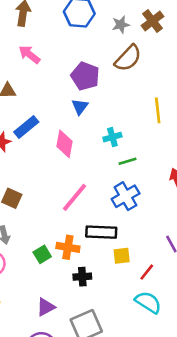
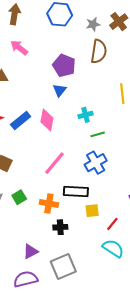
brown semicircle: (128, 58) -> (99, 51), turned -35
blue rectangle: (26, 127) -> (21, 120), moved
green square: (42, 254) -> (19, 197), moved

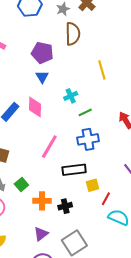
blue cross: (96, 163) -> (88, 139), turned 30
orange cross: (49, 203) -> (42, 201), moved
red line: (112, 224) -> (106, 199), moved

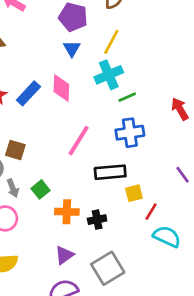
yellow line: (102, 70) -> (111, 42), moved, turned 42
cyan cross: (71, 96) -> (109, 75), size x1.5

